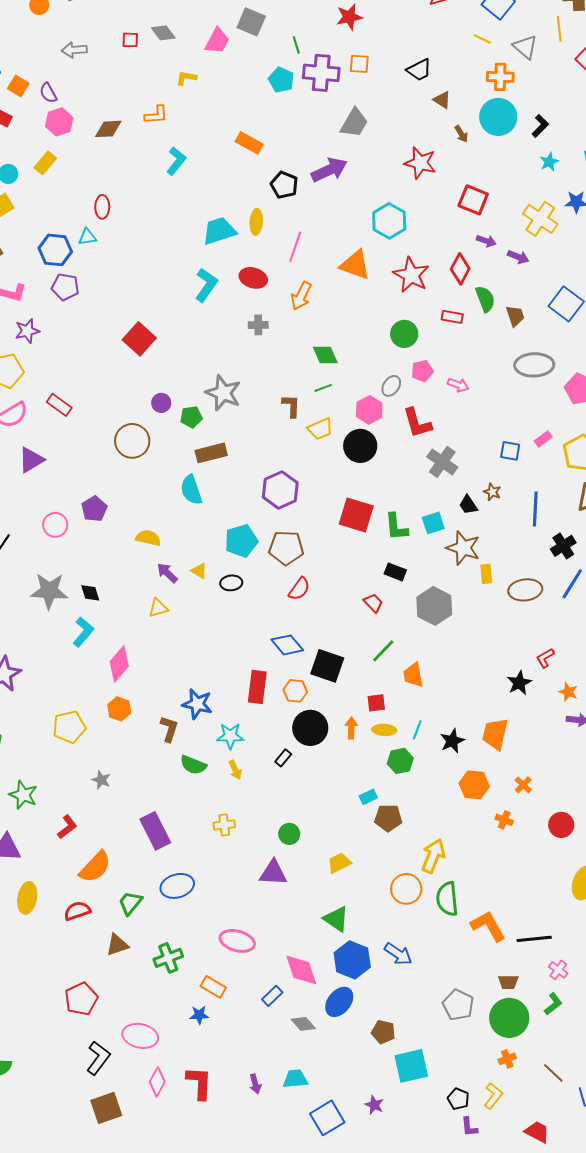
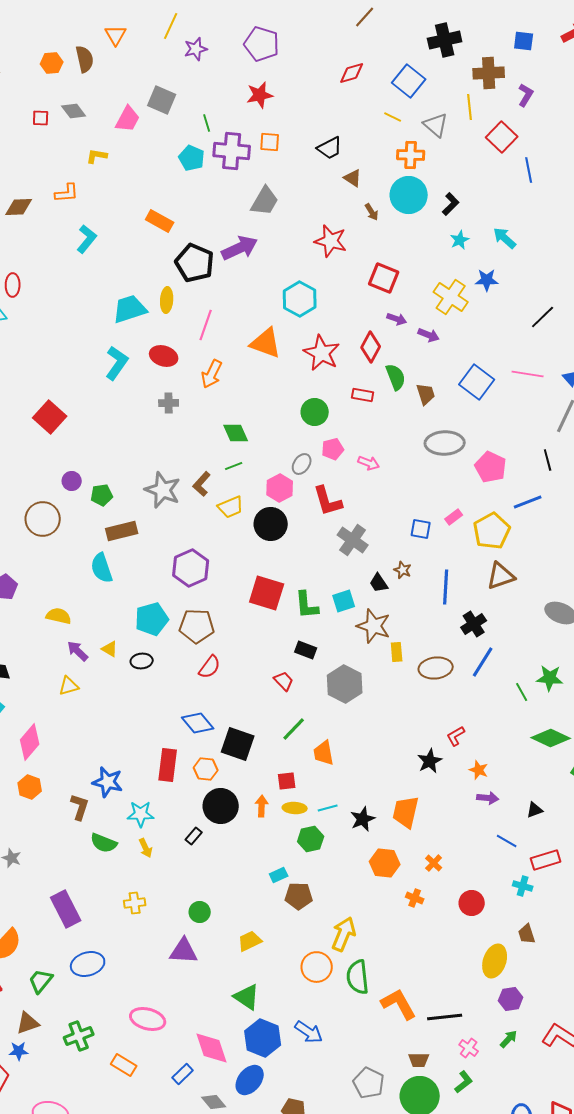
black pentagon: (284, 185) -> (195, 263), size x1.4
gray star: (223, 393) -> (163, 490), moved
brown L-shape: (291, 406) -> (202, 484), turned -140
cyan line: (417, 730) -> (328, 808), turned 54
blue star: (199, 1015) -> (19, 1051), moved

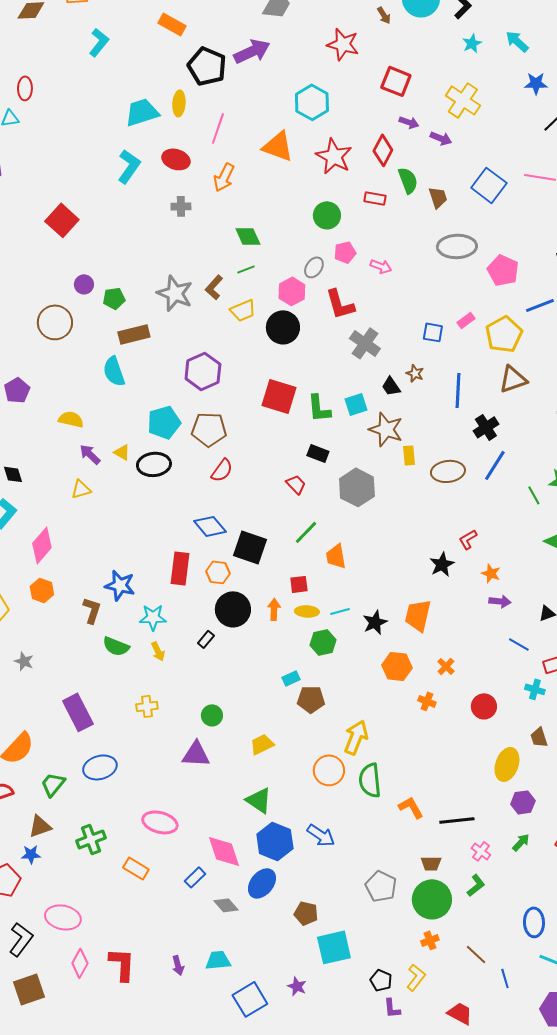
blue star: (487, 280) -> (536, 83), moved
black ellipse: (142, 661) -> (154, 464), size x1.5
orange L-shape: (399, 1004) -> (411, 807), size x0.7

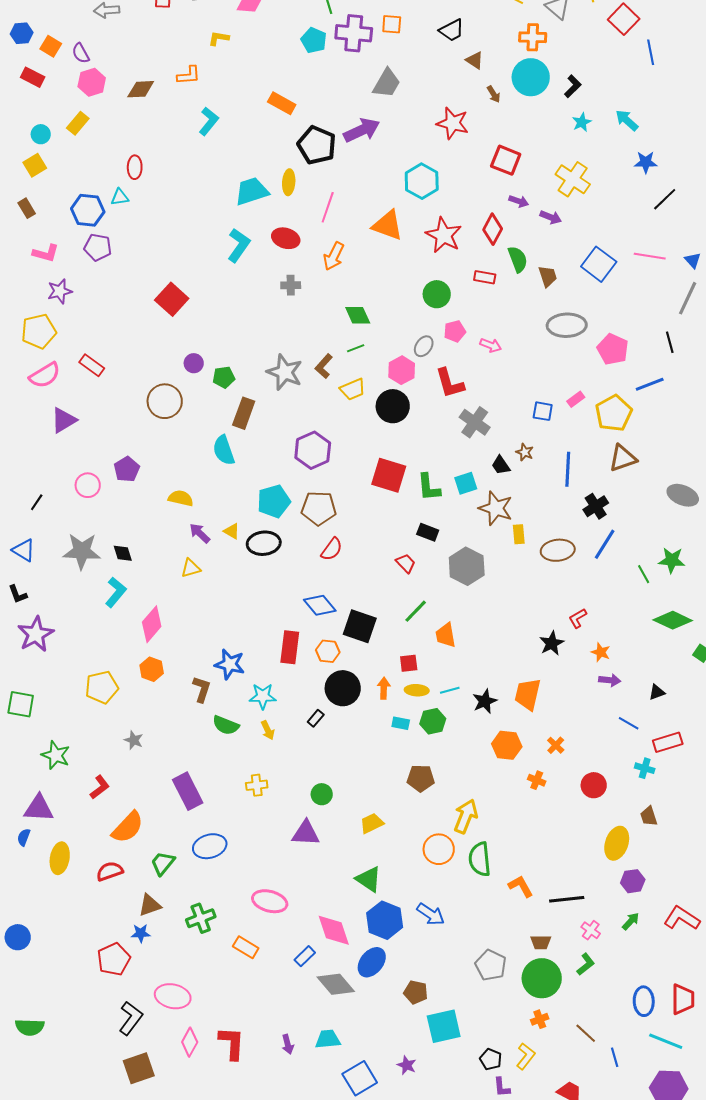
brown rectangle: (134, 334) -> (244, 413), turned -56
cyan rectangle: (291, 678) -> (401, 723), moved, turned 36
gray diamond: (226, 905) -> (336, 984), size x1.5

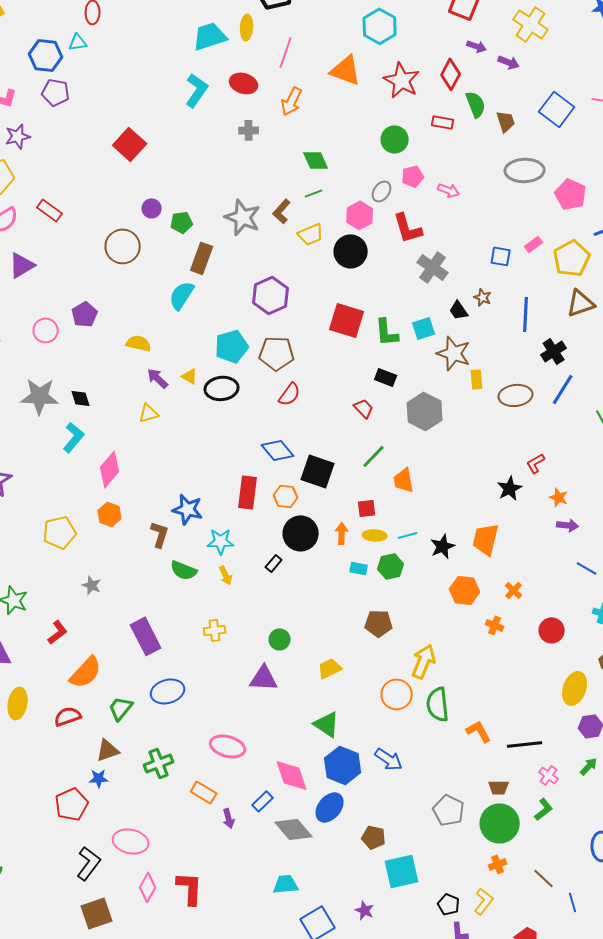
cyan semicircle: (224, 450) -> (182, 295), turned 52
purple arrow: (288, 1044) -> (229, 818), moved

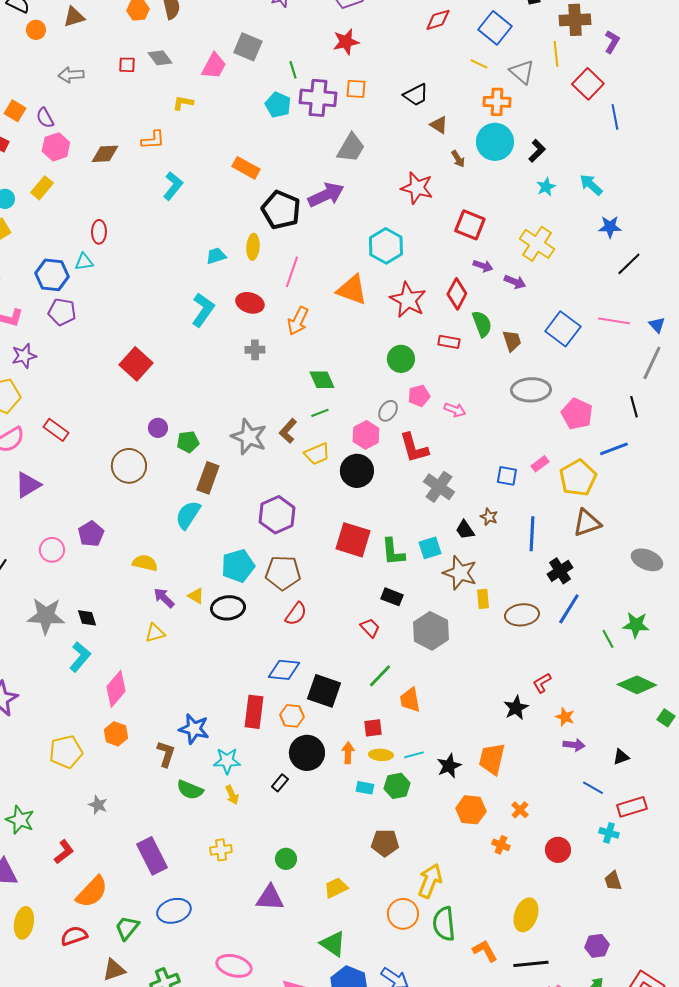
cyan trapezoid: (210, 36) -> (216, 256), size x0.6
blue diamond: (278, 450) -> (284, 670), turned -44
yellow ellipse: (575, 688) -> (526, 915), moved

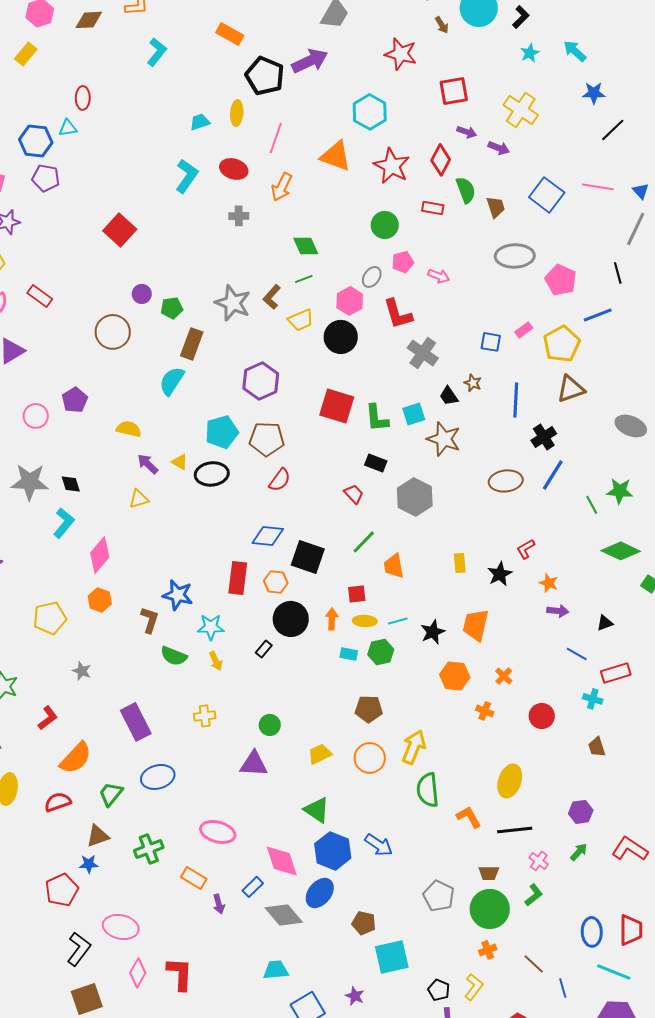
red square: (470, 225) -> (454, 91), turned -32
yellow rectangle: (483, 599) -> (460, 563), moved
orange circle: (403, 914) -> (370, 758), moved

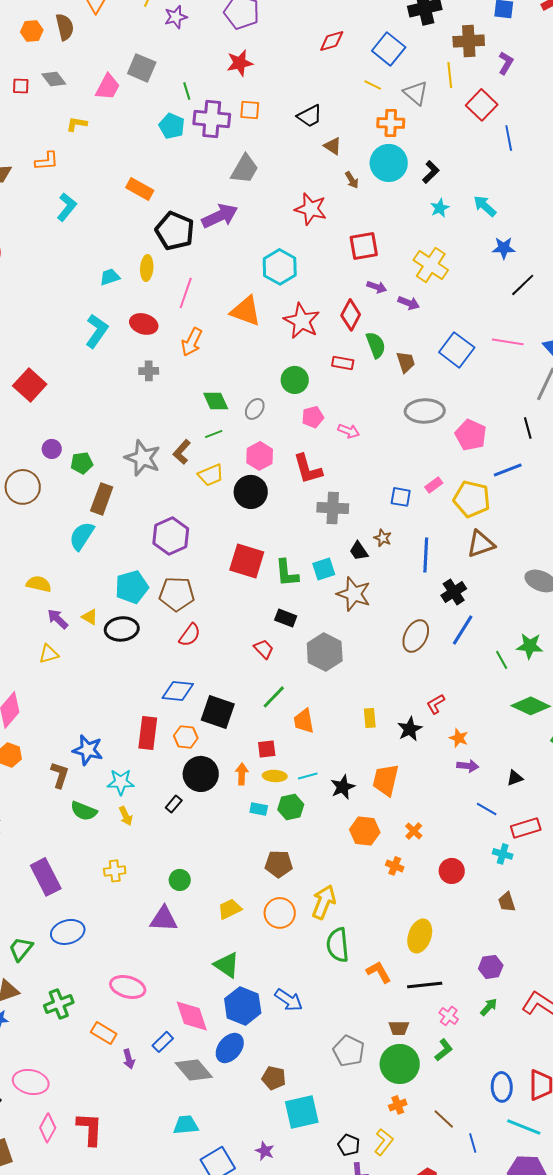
gray ellipse: (372, 277) -> (255, 409), moved
yellow pentagon: (562, 344) -> (472, 499), turned -30
gray cross: (423, 353) -> (333, 508), turned -32
brown ellipse: (506, 481) -> (416, 636), turned -56

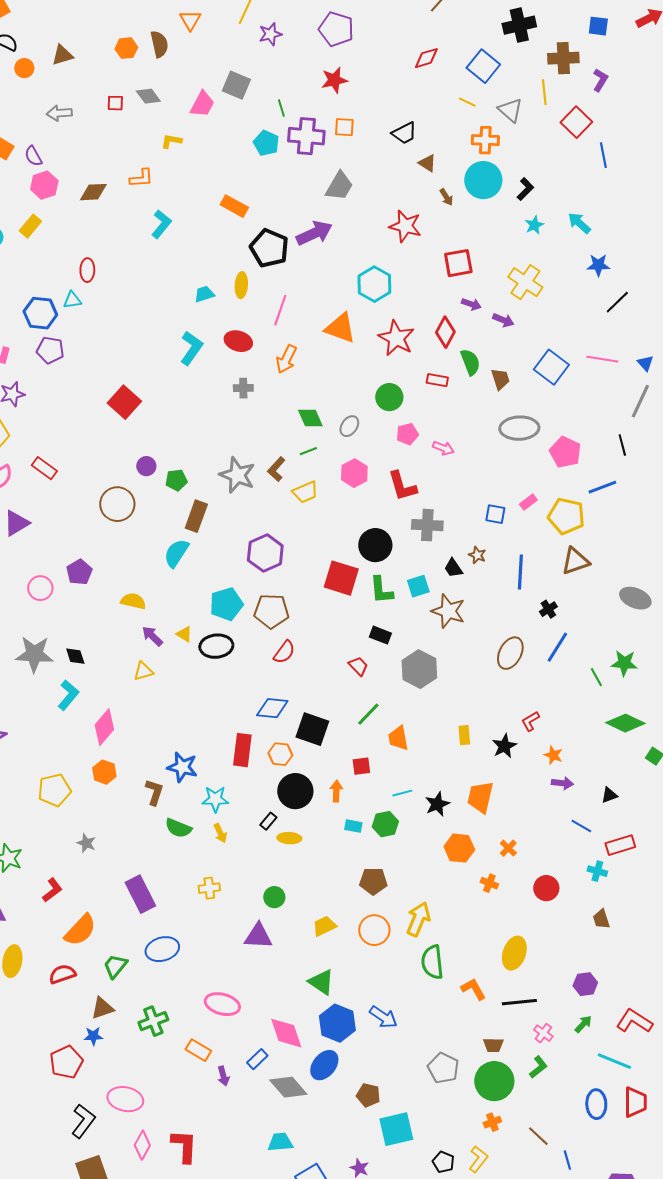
black circle: (251, 492) -> (375, 545), moved
black cross: (454, 592) -> (548, 609), size x0.7
yellow ellipse: (275, 776) -> (289, 838), moved
cyan line: (524, 1127) -> (614, 1061), moved

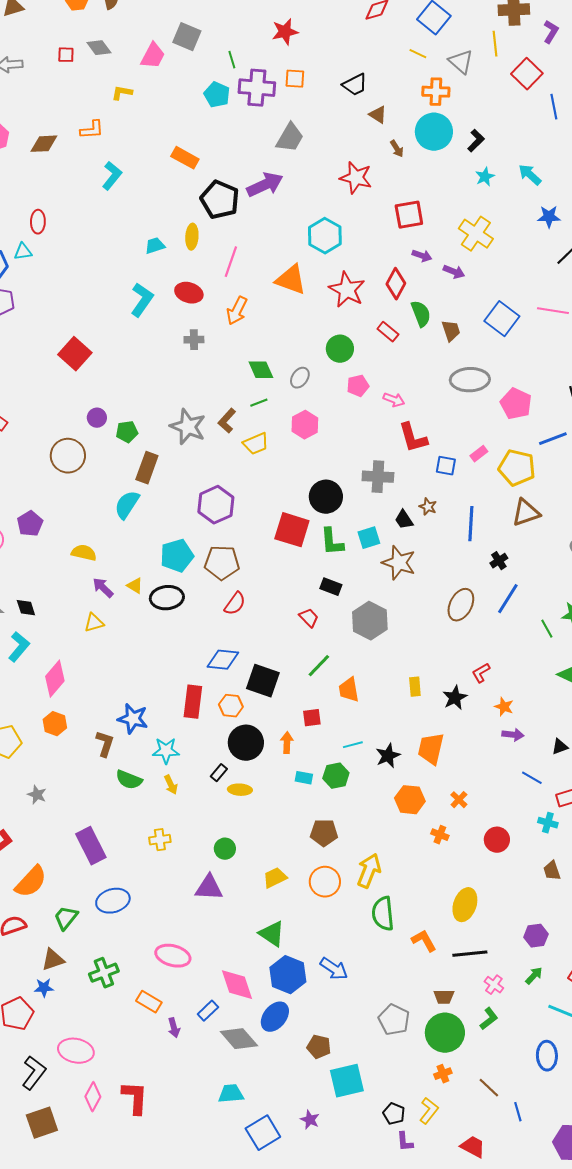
red rectangle: (437, 380) -> (388, 332), turned 30
red L-shape: (402, 486) -> (413, 438), moved

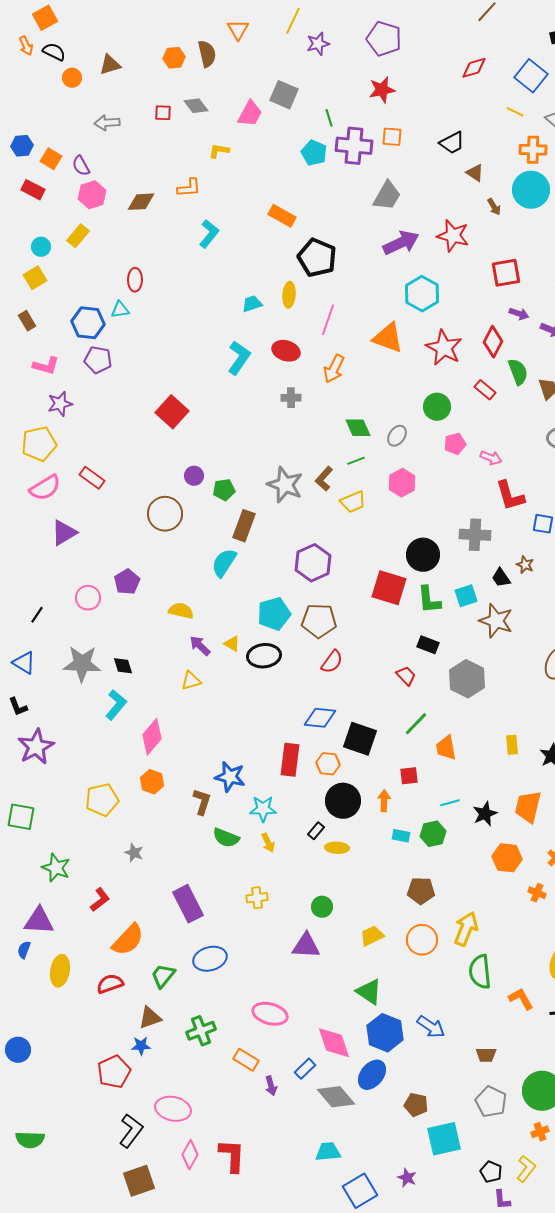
purple arrow: (265, 185) -> (401, 243), moved
brown trapezoid: (444, 997) -> (486, 1055), moved
gray pentagon: (394, 1020) -> (491, 1102), moved

